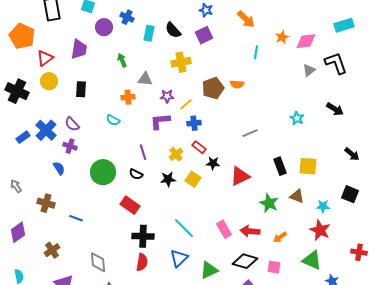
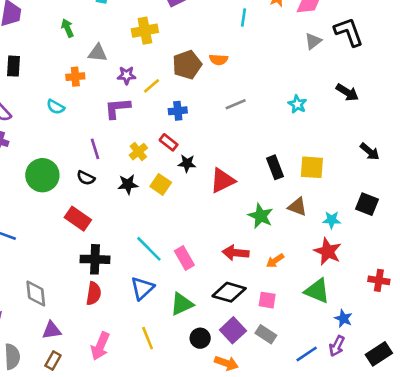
blue cross: (194, 123) -> (178, 111), moved
gray line: (250, 133) -> (236, 104), moved
pink rectangle: (224, 229) -> (184, 258), moved

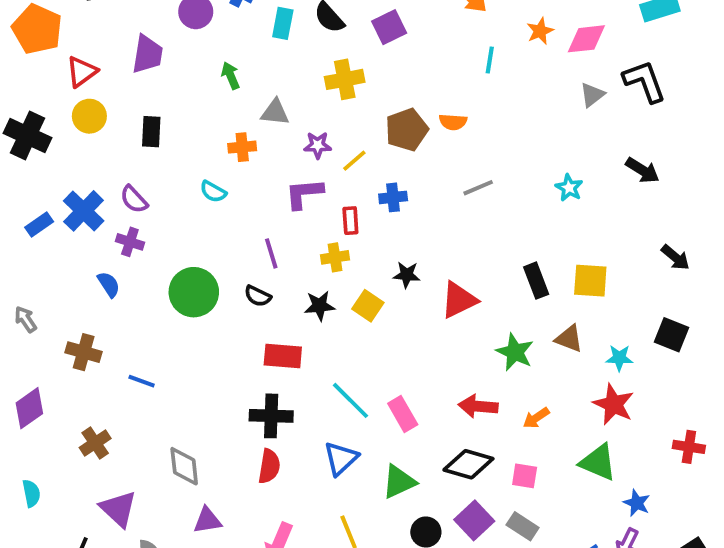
red rectangle: (169, 142) -> (350, 221), moved, turned 48
yellow cross: (138, 152) -> (335, 257), turned 30
red rectangle: (78, 219) -> (283, 356), moved, turned -30

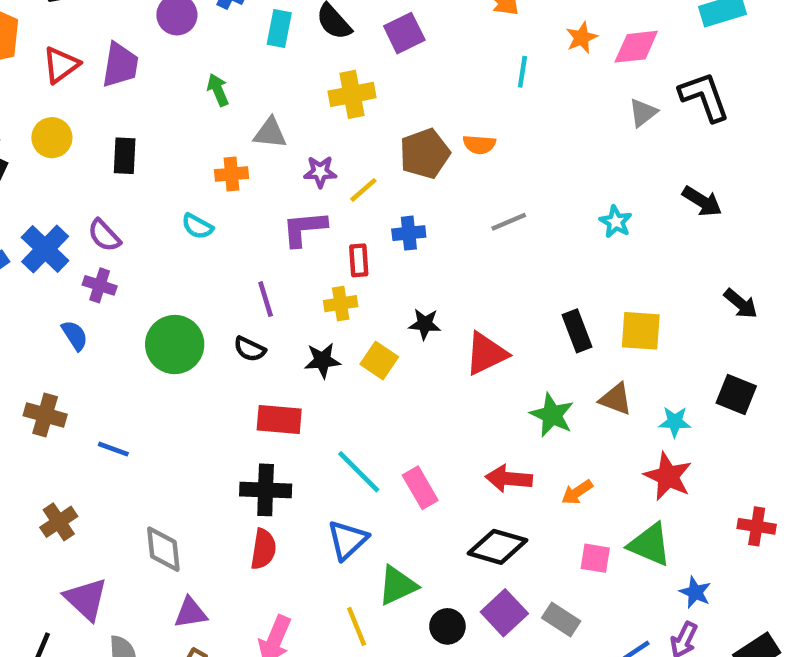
red triangle: (82, 72) -> (61, 65), moved
pink square: (525, 476) -> (595, 558), moved
green triangle: (399, 482) -> (397, 585), moved

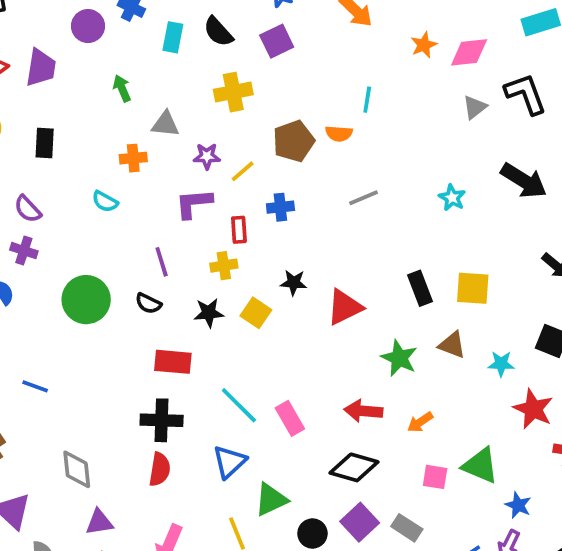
cyan line: (522, 72) -> (367, 100), moved
black arrow: (702, 201) -> (524, 181), size x1.4
red star: (668, 476) -> (533, 409), moved

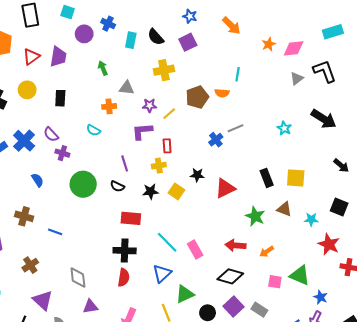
blue cross: (280, 207) -> (216, 140), moved, turned -32
purple cross: (24, 251) -> (62, 153), moved

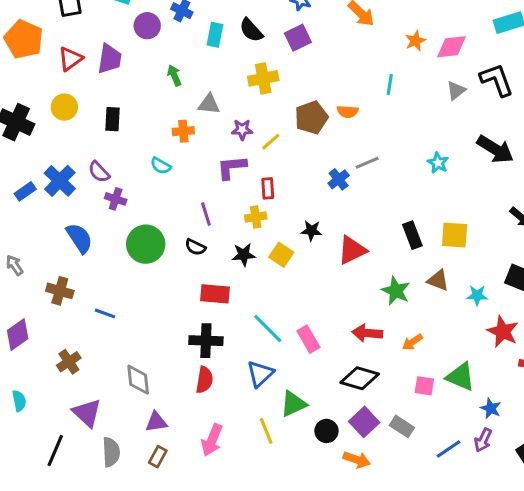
cyan line: (238, 74) -> (390, 84), moved
blue semicircle: (38, 180) -> (79, 238), size x1.5

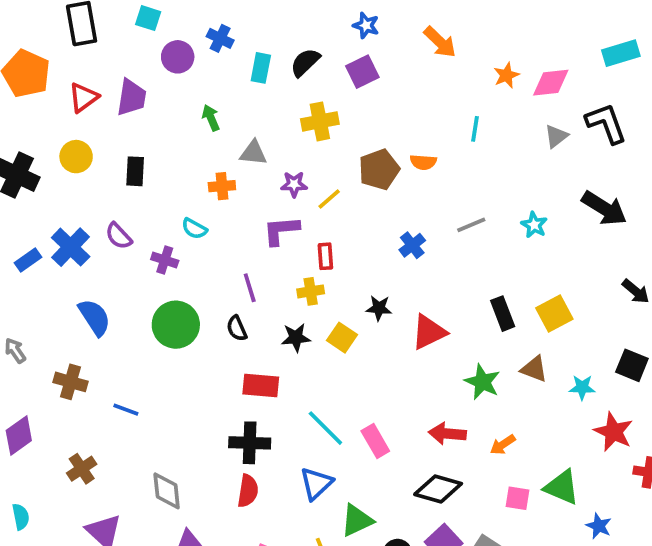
black semicircle: (251, 30) -> (305, 62), turned 88
gray line: (367, 163) -> (471, 225), moved
purple cross: (116, 199) -> (165, 260), moved
yellow square: (455, 235) -> (554, 314), turned -32
black semicircle: (195, 247) -> (237, 328), turned 40

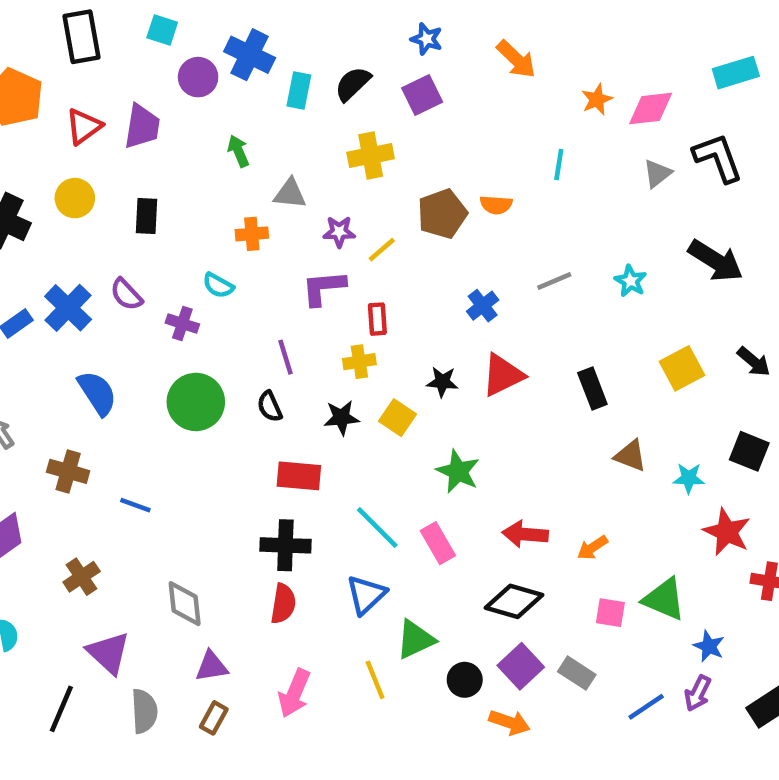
blue cross: (220, 38) -> (250, 55), size x1.5
yellow square: (554, 314) -> (682, 368), moved
red triangle: (429, 332) -> (503, 375), moved
green star: (482, 382) -> (458, 471), moved

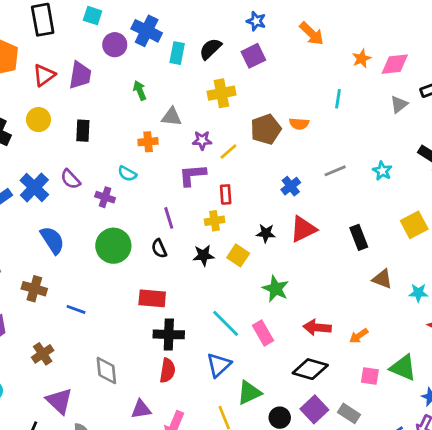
red rectangle: (299, 476) -> (152, 298), moved
purple triangle: (212, 666) -> (141, 409), moved

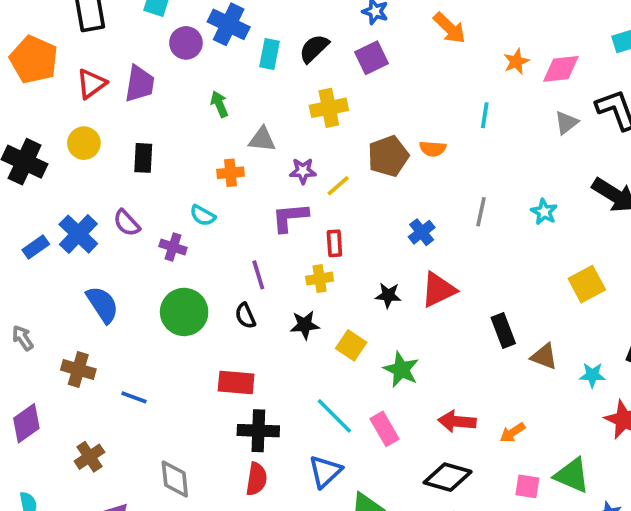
gray line: (335, 171) -> (481, 212), turned -55
black rectangle: (359, 237) -> (503, 331), moved
yellow square: (238, 255) -> (351, 345), moved

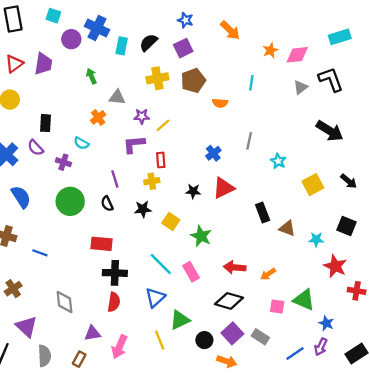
brown pentagon: (388, 156) -> (193, 81), moved
black rectangle: (143, 158) -> (46, 123), moved
orange cross: (230, 173) -> (98, 117), turned -32
cyan star: (544, 212) -> (278, 161), moved

